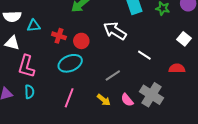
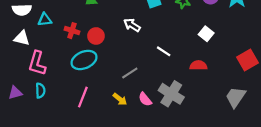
white arrow: (115, 31) -> (132, 25), size x0.7

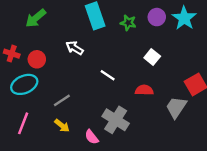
gray line: (130, 73) -> (62, 100), moved
gray trapezoid: (236, 97) -> (176, 107), moved
pink semicircle: (145, 99) -> (92, 137), moved

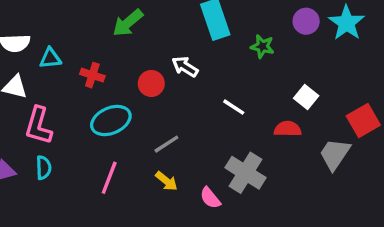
green star: (128, 23) -> (262, 46), moved
white square: (152, 57) -> (306, 97), moved
red circle: (37, 59) -> (151, 83), moved

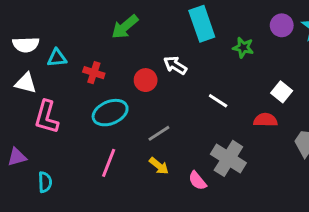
cyan semicircle: (44, 168) -> (45, 182), moved

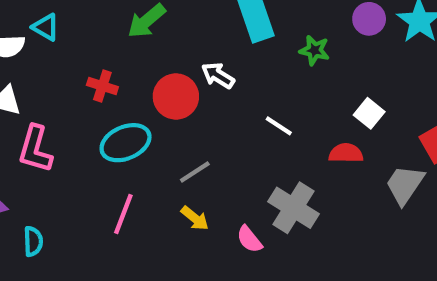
cyan triangle: (57, 58) -> (46, 27), moved, turned 36
red circle: (146, 80) -> (176, 96), size x1.4

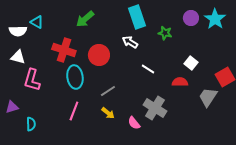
white arrow: (218, 75) -> (130, 42), moved
red cross: (102, 86) -> (64, 50), size x1.6
cyan ellipse: (126, 143) -> (75, 77), turned -75

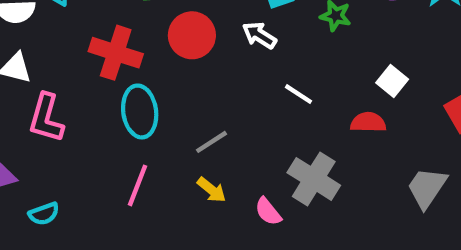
red circle: (99, 55) -> (192, 35), moved
gray trapezoid: (208, 97) -> (427, 188), moved
cyan semicircle: (31, 124) -> (44, 214), turned 72

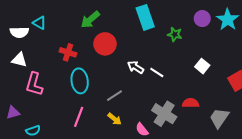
white arrow: (259, 35) -> (136, 67), moved
red cross: (116, 53) -> (68, 52), size x0.7
red semicircle: (368, 122) -> (191, 103), moved

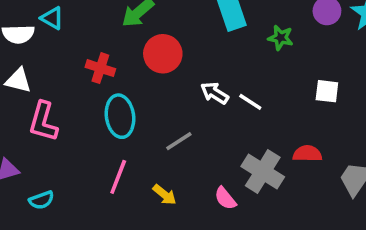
white square: (202, 66) -> (327, 91), turned -32
yellow arrow: (115, 119) -> (165, 195), moved

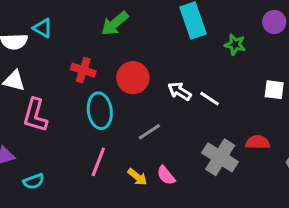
red circle: (163, 54) -> (133, 78), moved
pink semicircle: (225, 198) -> (166, 175), moved

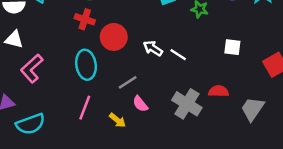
red cross: (83, 70) -> (85, 19), moved
pink L-shape: (35, 115) -> (32, 69), turned 32
pink semicircle: (166, 175) -> (140, 104), moved
cyan semicircle: (34, 181) -> (30, 124), size x1.6

